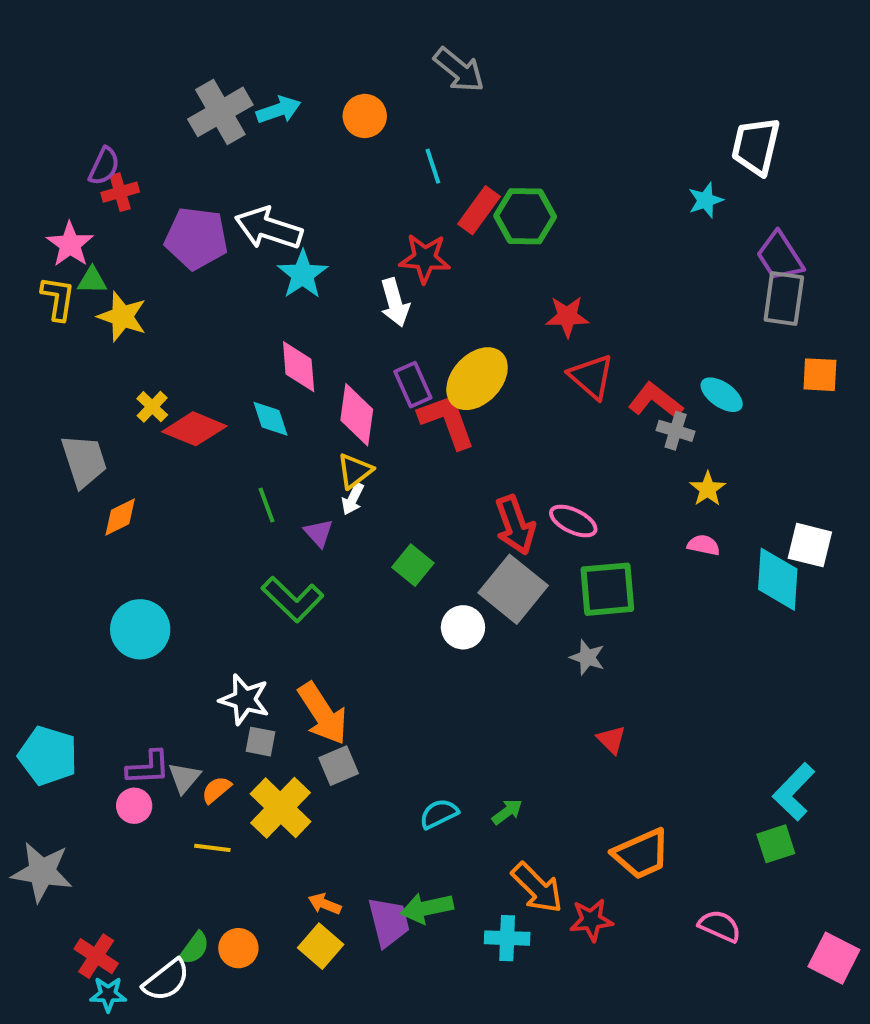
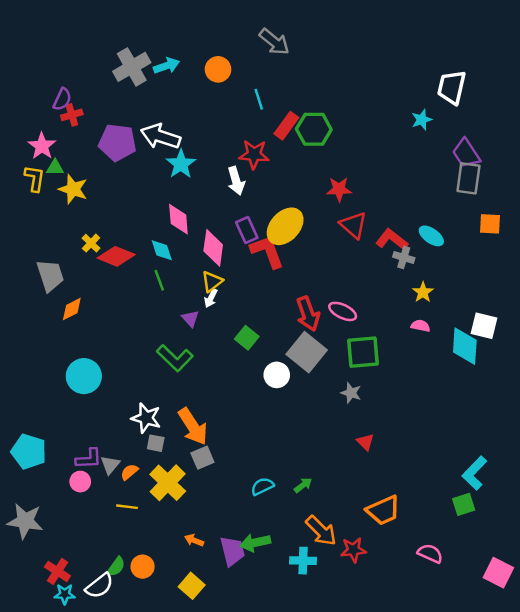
green line: (266, 505) -> (159, 280), moved
yellow square: (321, 946) -> (192, 586), moved

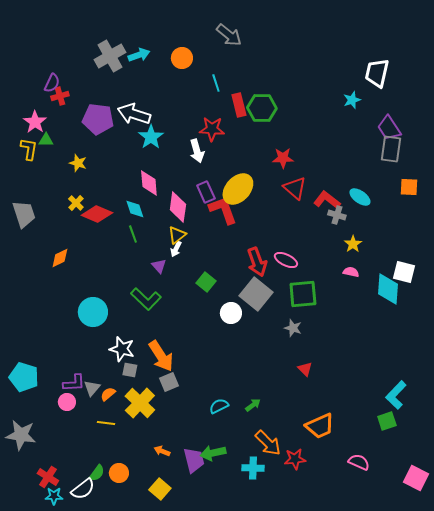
red rectangle: (286, 126) -> (239, 105), turned -50
yellow star: (73, 189) -> (78, 163), moved, size x0.7
gray trapezoid: (50, 275) -> (24, 214), moved
cyan circle: (84, 376) -> (93, 312), moved

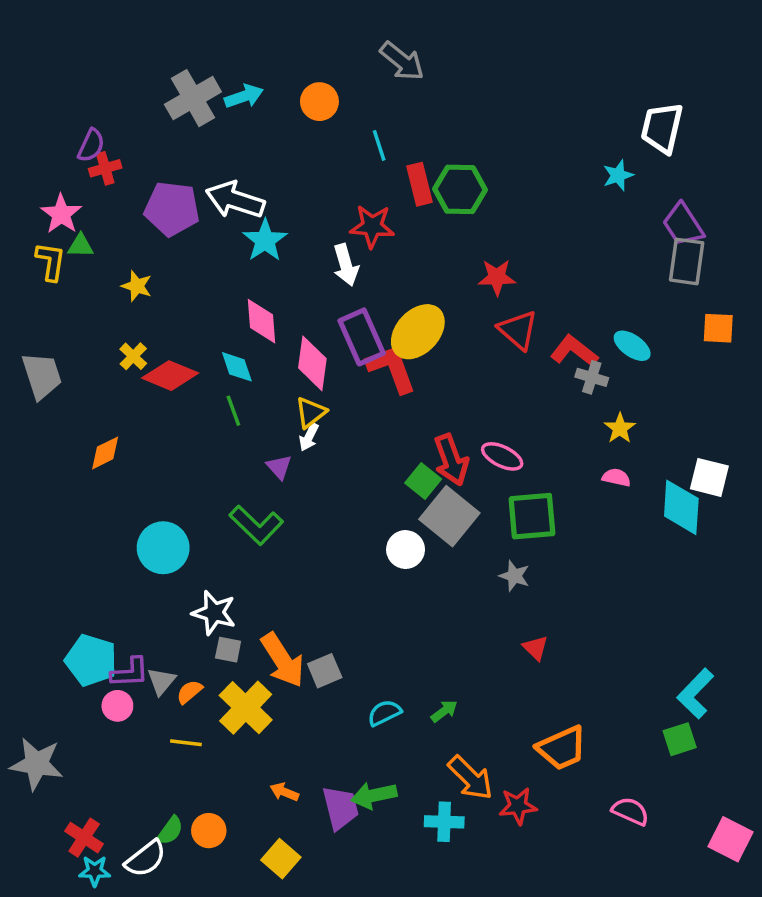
purple rectangle: (206, 192) -> (362, 337), size x1.4
green square: (206, 282) -> (423, 481), moved
orange arrow: (161, 356) -> (283, 660), moved
cyan pentagon: (24, 377) -> (91, 660), moved
gray square: (169, 382) -> (325, 671), moved

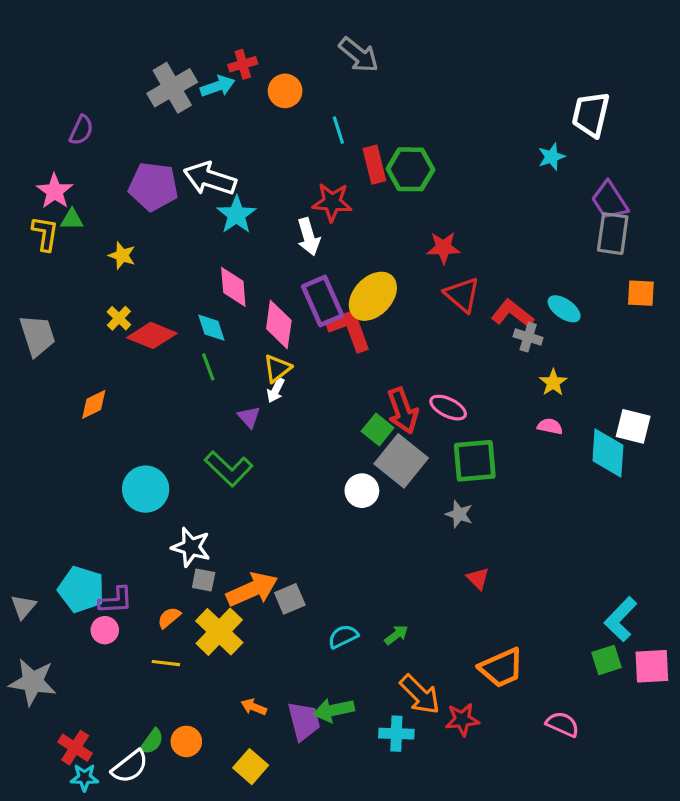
red cross: (105, 168) -> (243, 64), moved
orange arrow: (283, 660) -> (252, 589), turned -81
gray triangle: (161, 681) -> (23, 607), moved
pink square: (730, 839) -> (652, 666), moved, turned -30

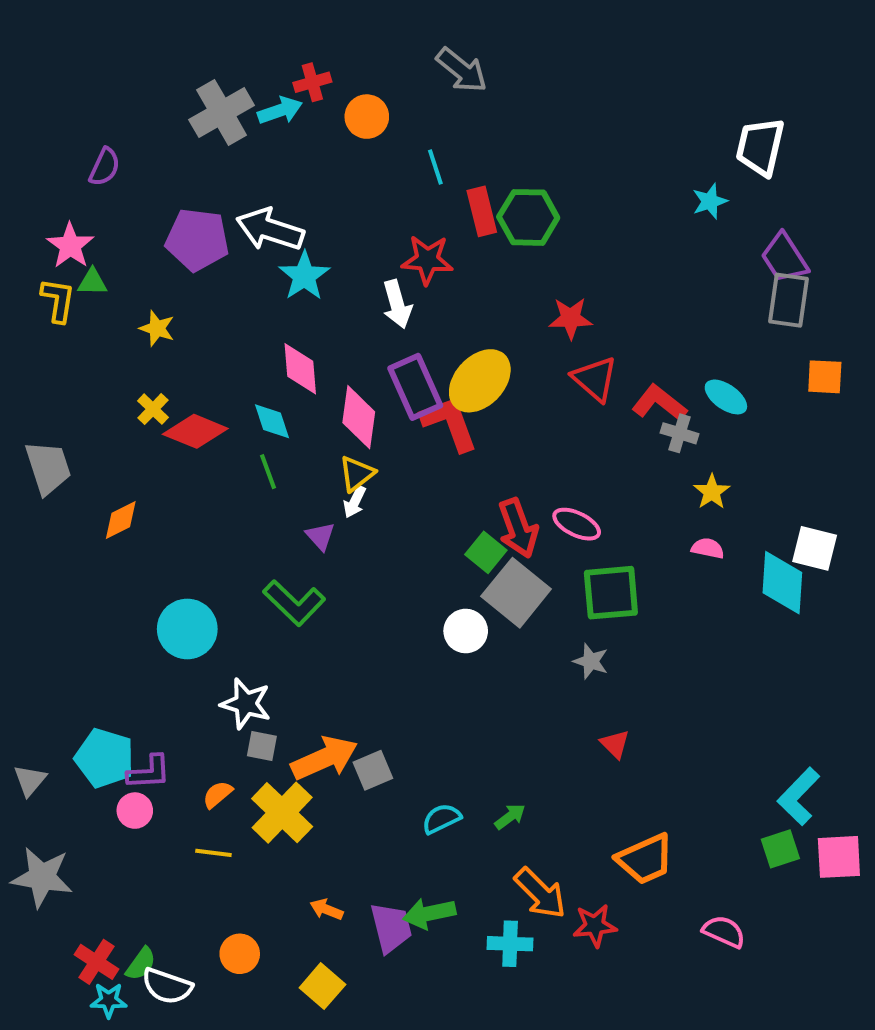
gray trapezoid: (37, 335) -> (48, 468), moved
green semicircle: (152, 741) -> (141, 964), moved
white semicircle: (130, 767) -> (167, 986), turned 57

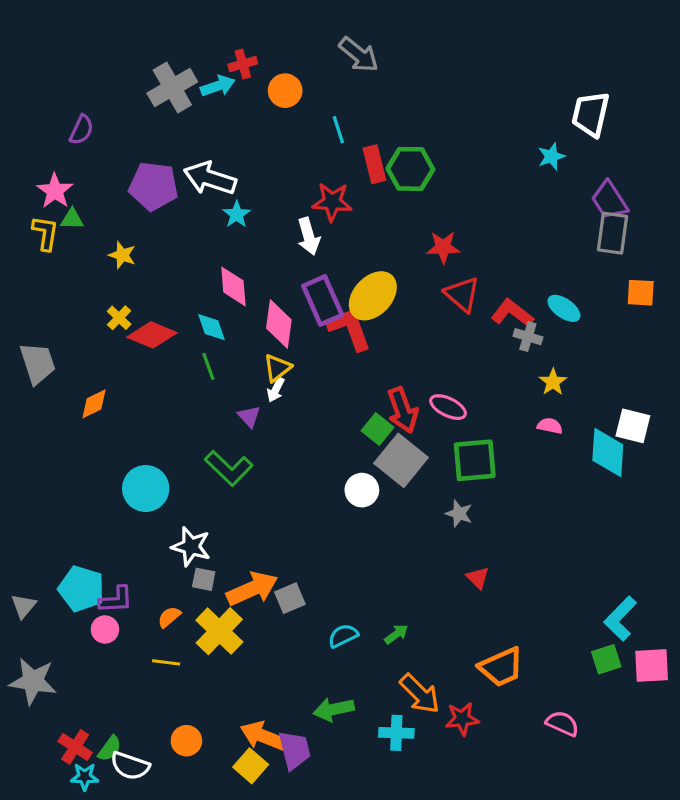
cyan star: (304, 276) -> (237, 214), size x0.7
orange arrow: (326, 909) -> (263, 736), moved, size x1.8
purple trapezoid: (391, 928) -> (295, 750), moved

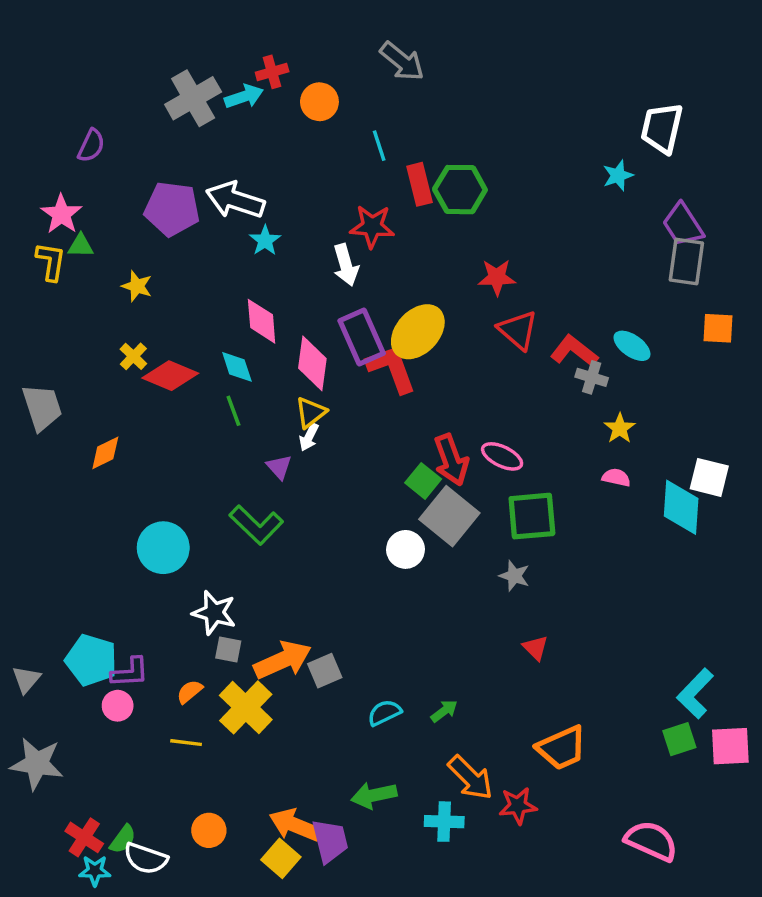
pink semicircle: (562, 723) -> (651, 841), moved, size x1.4

